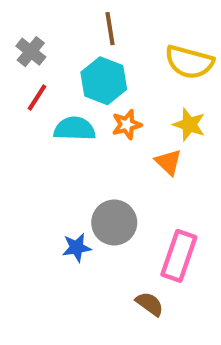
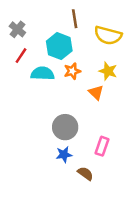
brown line: (110, 29) -> (75, 19), moved
blue star: (77, 248) -> (64, 155), moved
pink rectangle: (179, 256) -> (102, 146), size x0.7

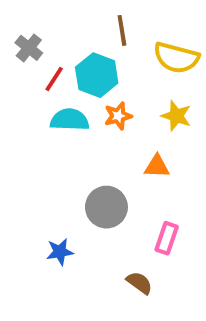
red line: (21, 56) -> (54, 79), moved
orange triangle: (96, 93) -> (157, 166), moved, turned -42
blue star: (64, 155) -> (60, 252), moved

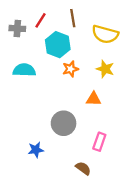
gray cross: (29, 48) -> (17, 28), turned -35
red line: (54, 79) -> (40, 20), moved
cyan semicircle: (70, 120) -> (24, 70), moved

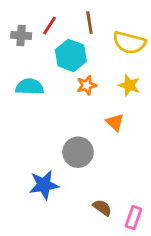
orange triangle: (94, 99) -> (115, 122), turned 42
pink rectangle: (99, 142) -> (134, 218), moved
blue star: (36, 150) -> (44, 185), size x1.5

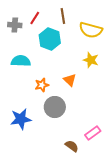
orange star: (87, 85) -> (42, 85), moved
orange triangle: (115, 122) -> (70, 80), moved
blue star: (44, 185) -> (21, 119), moved
pink rectangle: (134, 218) -> (93, 133), moved, turned 35

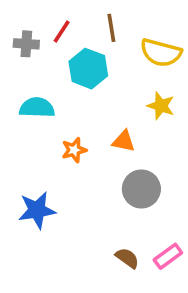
orange triangle: (70, 80) -> (124, 141), turned -32
gray circle: (55, 107) -> (141, 189), moved
pink rectangle: (93, 133) -> (168, 256), moved

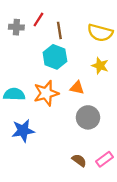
brown line: (111, 28) -> (59, 30), moved
cyan hexagon: (88, 69) -> (55, 57), moved
cyan semicircle: (37, 108) -> (14, 94), moved
orange star: (74, 150) -> (46, 93), size x1.6

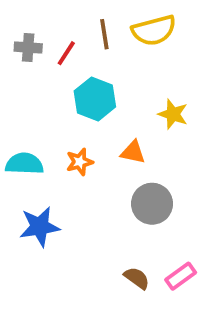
red line: (38, 19) -> (66, 53), moved
brown line: (59, 30) -> (104, 34), moved
yellow semicircle: (100, 33) -> (154, 30), moved, turned -30
orange star: (46, 93) -> (80, 162), size x0.6

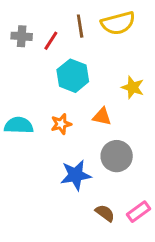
blue star: (40, 227) -> (76, 175), moved

